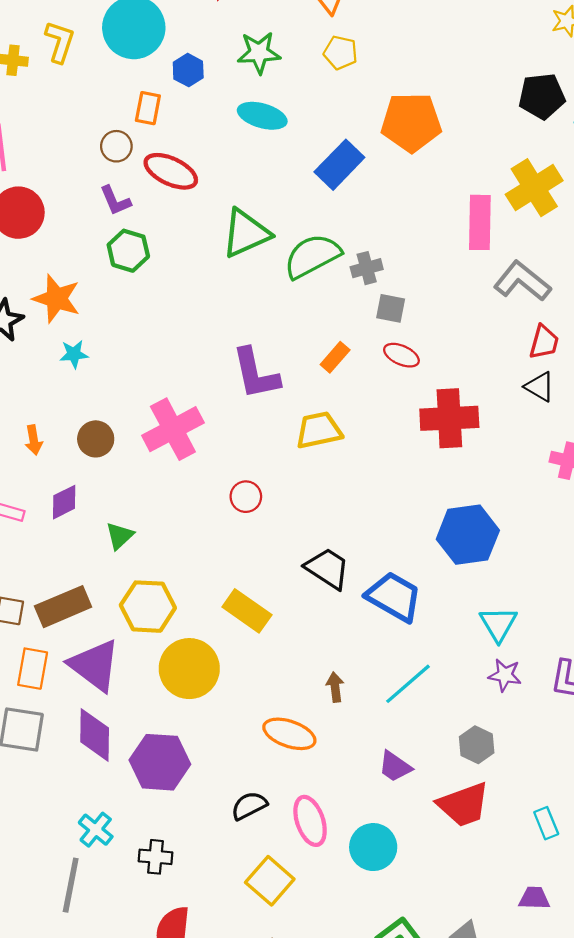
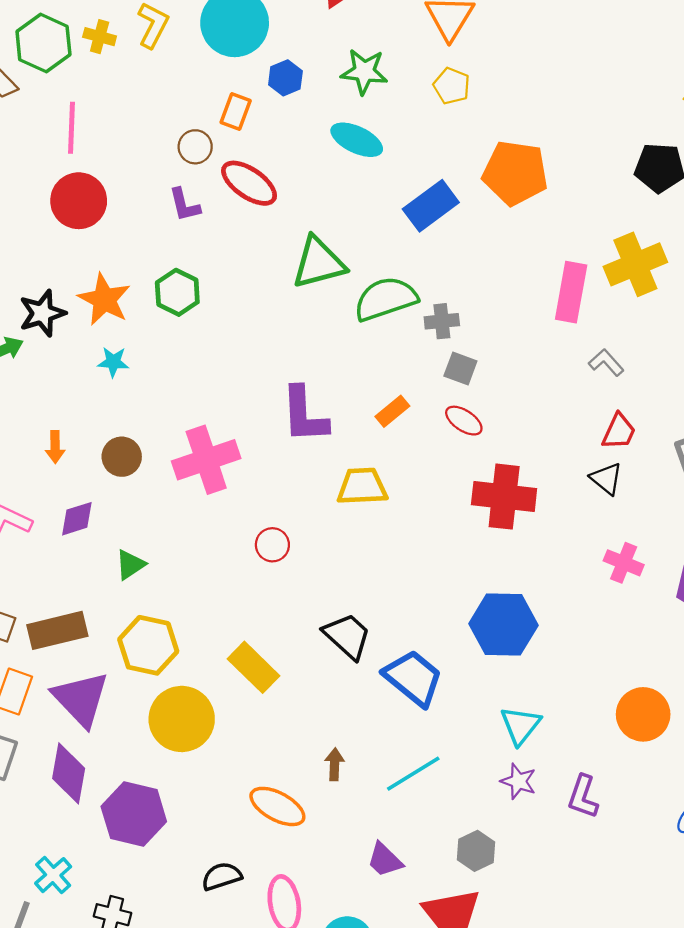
green hexagon: (128, 251) -> (177, 292), moved
gray L-shape: (522, 281) -> (606, 362), size x0.6

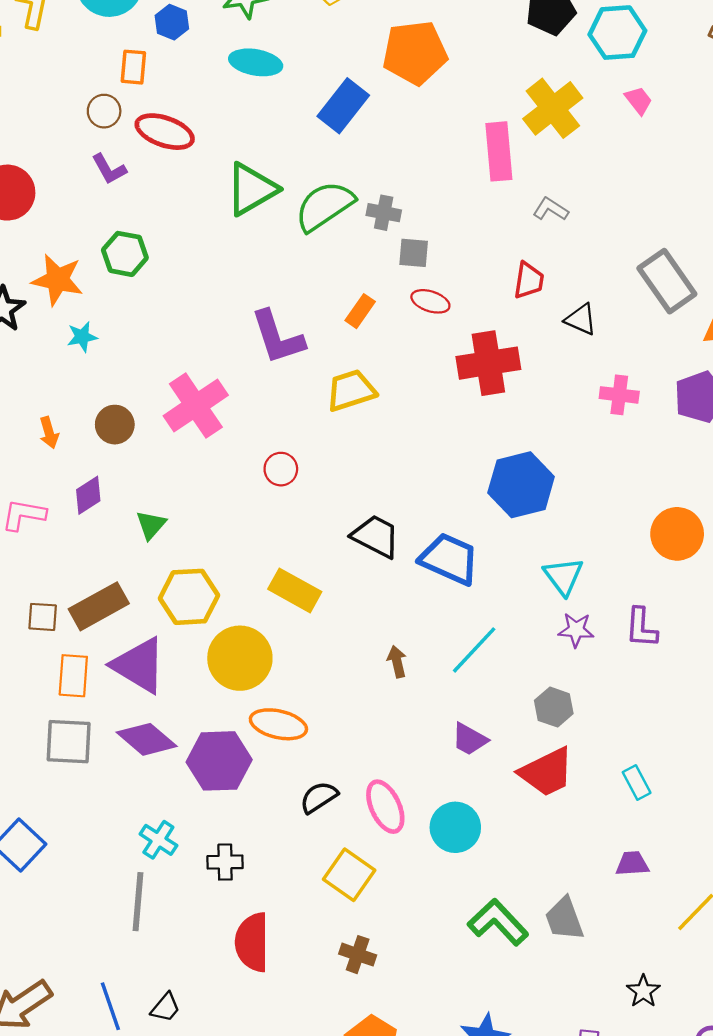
gray cross: (442, 321) -> (384, 213), turned 32
red trapezoid: (619, 432) -> (529, 280), moved
purple diamond: (69, 773) -> (147, 739), turned -44
orange ellipse: (277, 806) -> (278, 724), moved

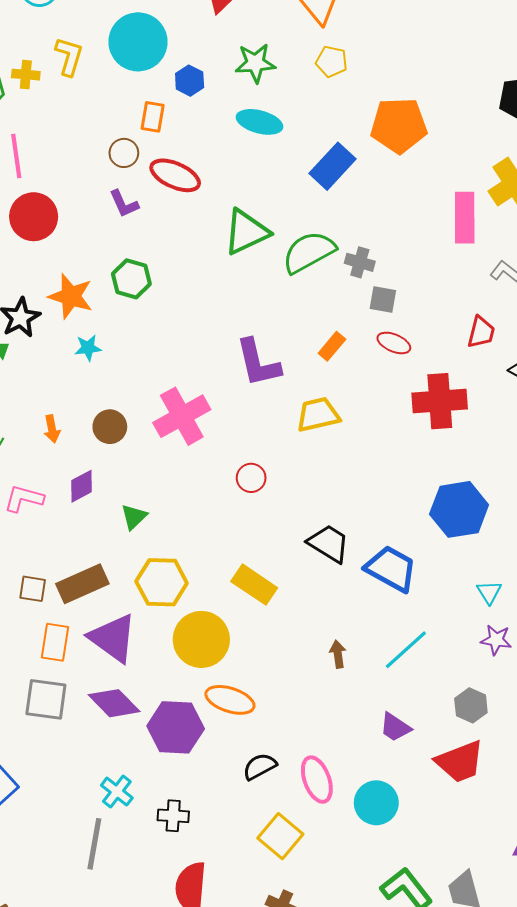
cyan triangle: (563, 576) -> (489, 592), size x0.7

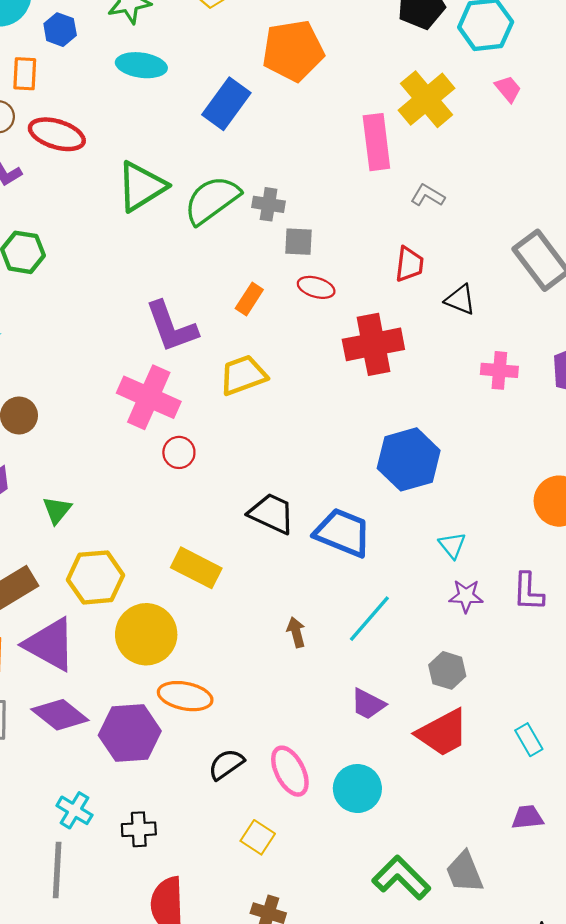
pink cross: (182, 416) -> (149, 397), moved, turned -30
yellow square: (280, 836) -> (258, 837), size x0.7

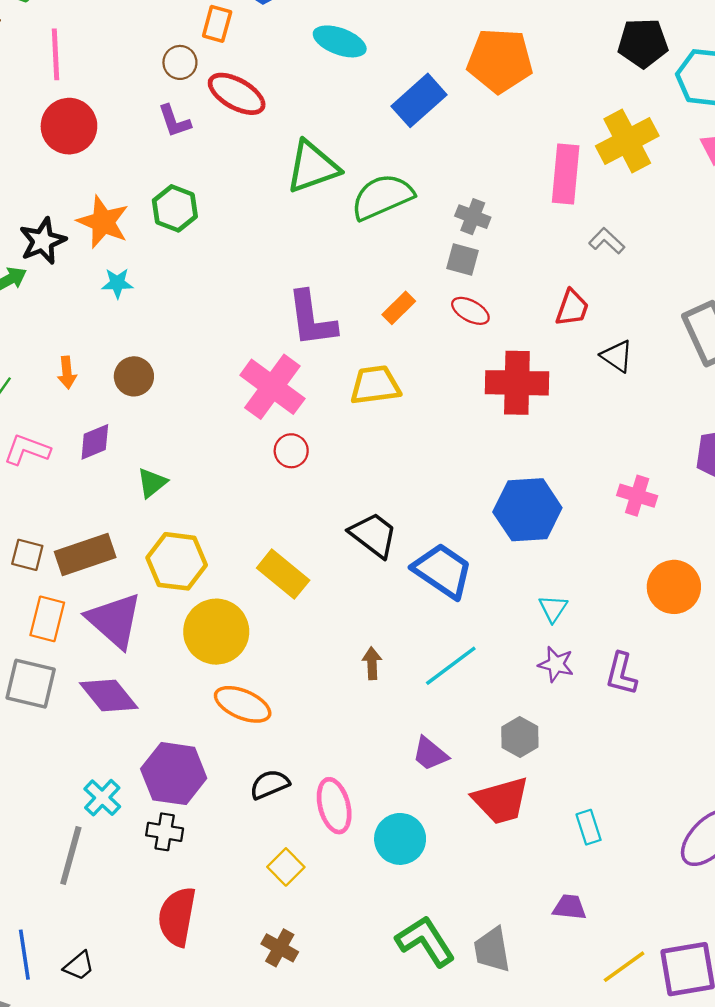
gray cross: (269, 204) -> (473, 217), moved
pink cross: (499, 370) -> (637, 496), moved
purple hexagon: (130, 733) -> (174, 774), moved

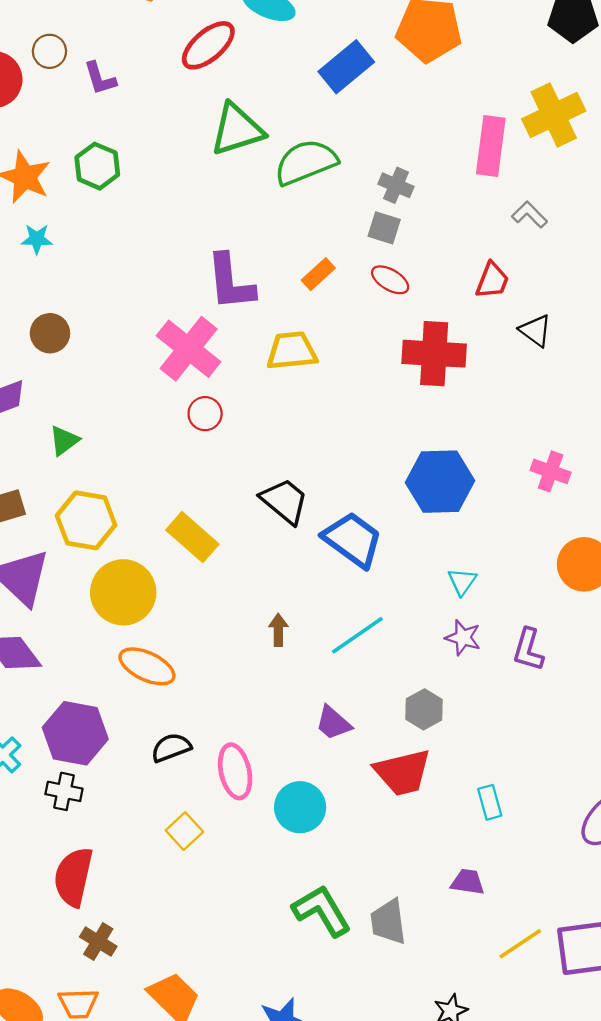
brown circle: (180, 62) -> (49, 51), moved
red ellipse: (237, 94) -> (208, 45), moved, turned -72
brown cross: (280, 948) -> (98, 942), moved

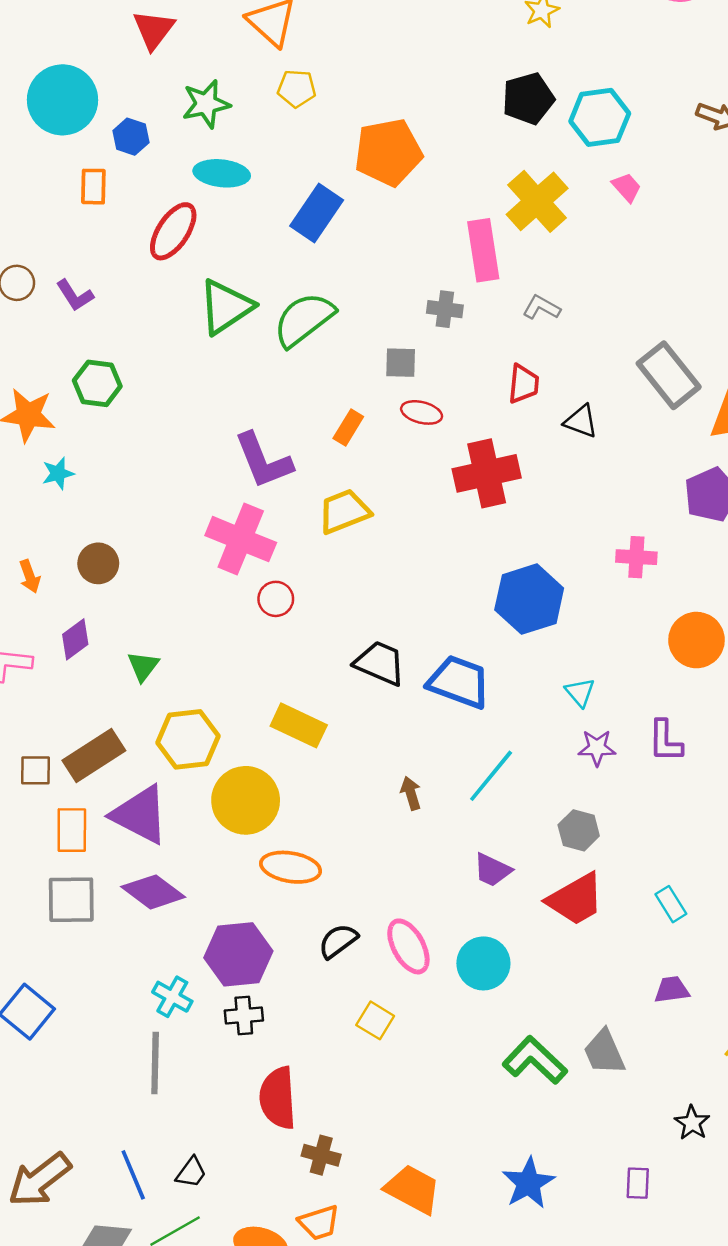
gray cross: (396, 185) -> (445, 309), moved

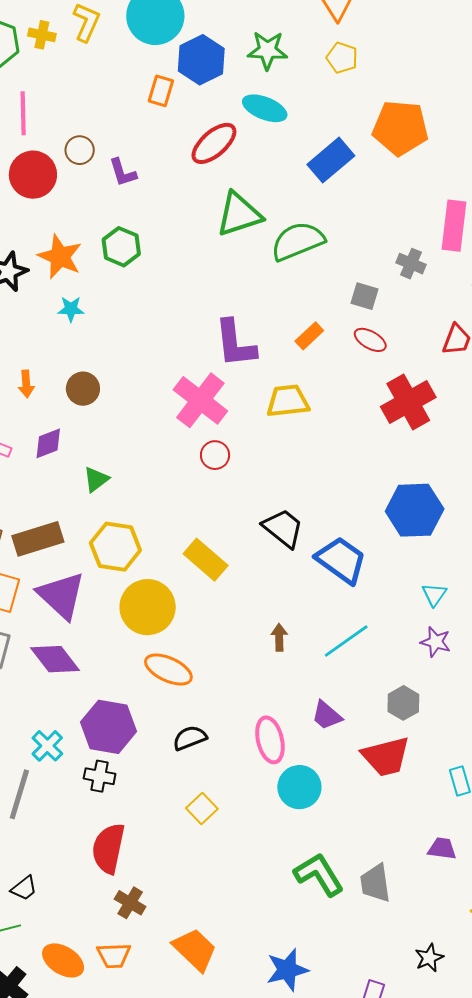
blue hexagon: (131, 137) -> (201, 60), size x1.6
red cross: (487, 473) -> (408, 402), turned -32
pink ellipse: (408, 946) -> (270, 740), moved

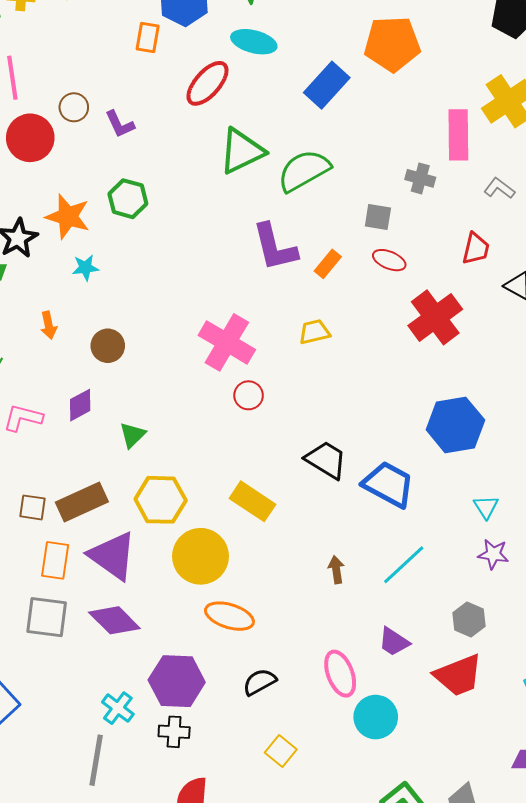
purple L-shape: (235, 344) -> (275, 247), moved
orange arrow: (26, 384) -> (49, 325), moved
yellow trapezoid: (288, 401) -> (314, 332), size x0.7

